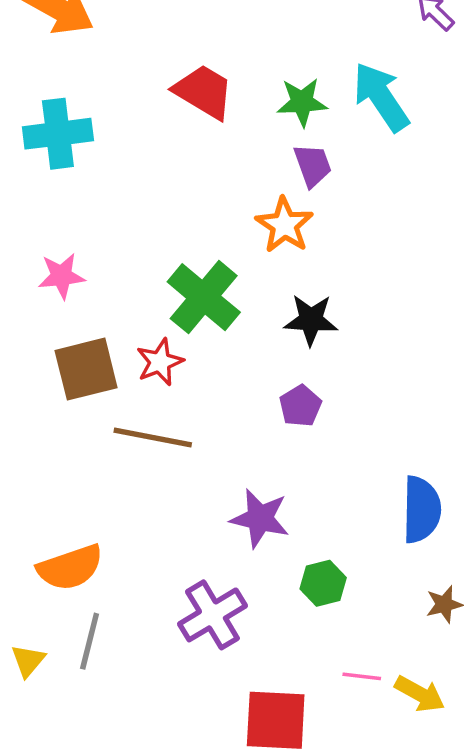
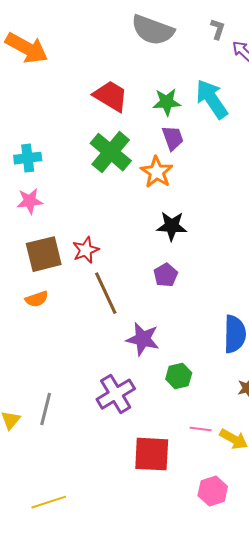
cyan cross: (58, 134) -> (28, 158), moved, size x0.7
green cross: (204, 297) -> (111, 152), moved
brown line: (153, 438) -> (106, 293), moved, turned 54
orange semicircle: (70, 567) -> (37, 299), moved, size x0.6

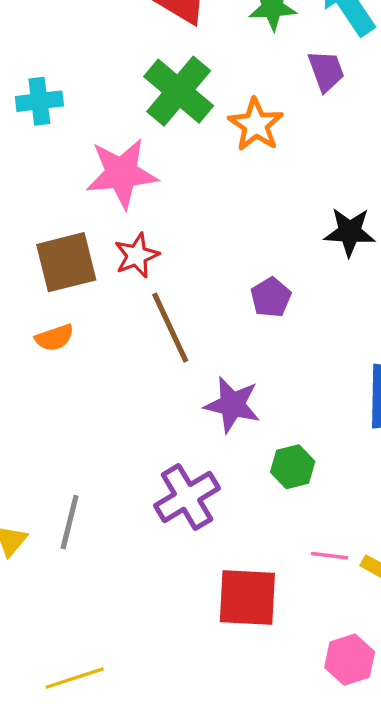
purple trapezoid: (173, 138) -> (326, 71), moved
pink star: (30, 201) -> (122, 173), moved, size x1.6
black star: (172, 226) -> (350, 232), moved

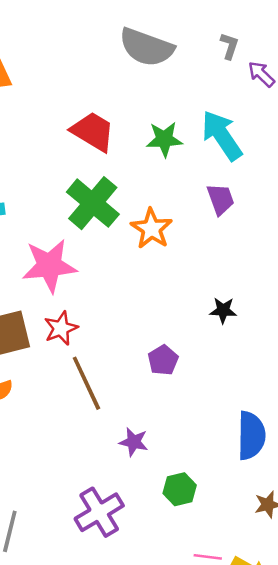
purple trapezoid: (326, 71) -> (221, 199), moved
black star: (350, 232) -> (223, 310), size x0.7
purple star: (232, 405) -> (134, 442), size x0.7

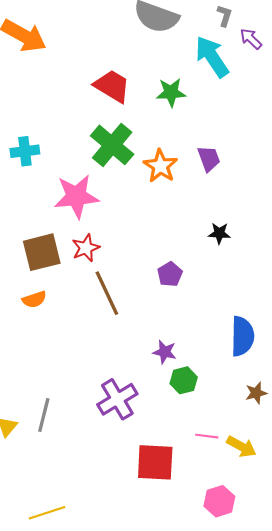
cyan arrow: (222, 135) -> (212, 57), moved
purple trapezoid: (221, 199) -> (209, 159), moved
purple star: (134, 442) -> (165, 352), moved

